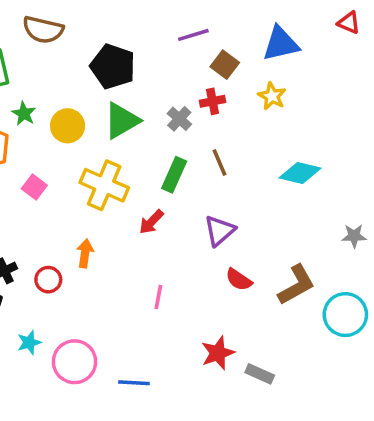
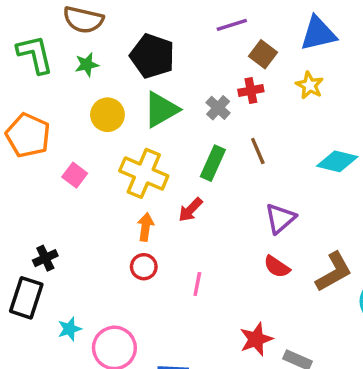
green star: (24, 114) -> (87, 65), moved, turned 30
purple triangle: (220, 231) -> (280, 218), moved
orange arrow: (85, 253) -> (146, 227), moved
red circle: (48, 280) -> (144, 267), moved

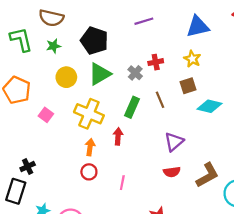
brown square: (263, 54) -> (188, 86), moved, turned 35
red arrow: (190, 210) -> (118, 136), turned 140
red semicircle: (277, 267) -> (172, 172), turned -42

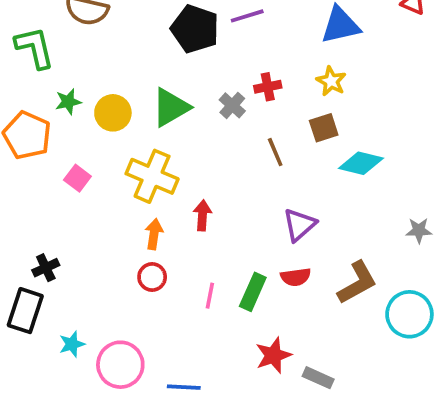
black pentagon: (94, 41) -> (195, 29), moved
green star: (53, 46) -> (68, 102), moved
green rectangle: (132, 107) -> (253, 292), moved

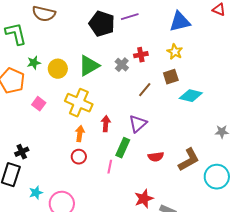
brown line: (275, 152) -> (145, 90), turned 63
purple triangle: (299, 225) -> (138, 124), moved
green rectangle: (253, 292) -> (123, 148), moved

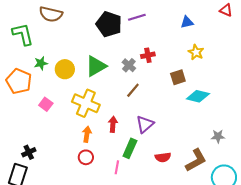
blue triangle: (180, 22) -> (187, 22), size x0.6
yellow star: (175, 52) -> (196, 52), moved
brown line: (145, 90) -> (133, 90), moved
gray star: (222, 132) -> (218, 136), moved

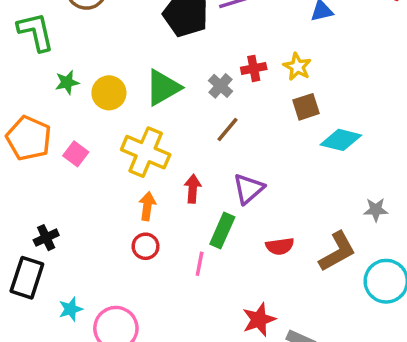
yellow star: (196, 52) -> (297, 67), moved
orange pentagon: (19, 81) -> (29, 138), moved

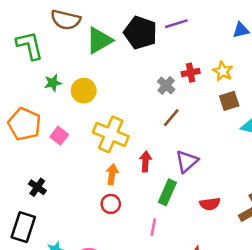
green triangle: (163, 88) -> (99, 40), moved
black cross: (46, 238) -> (37, 187), moved, turned -30
pink line: (200, 264) -> (153, 227), moved

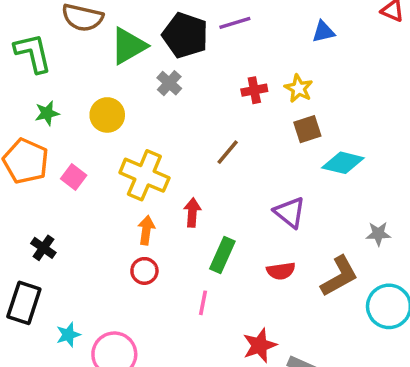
green star: (53, 83) -> (47, 113), moved
gray cross: (166, 85) -> (169, 83), moved
purple triangle: (187, 161) -> (290, 212), moved, turned -40

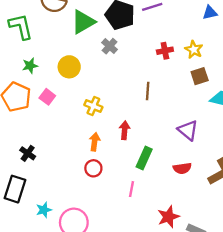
brown line: (228, 152) -> (148, 91), turned -36
yellow cross: (144, 175) -> (93, 106), size x0.6
pink square: (74, 177) -> (47, 97), moved

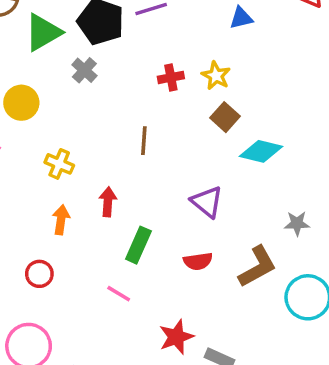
brown square: (200, 76) -> (225, 117), turned -30
red circle: (93, 168) -> (39, 274), moved
pink line: (131, 189) -> (119, 294), turned -70

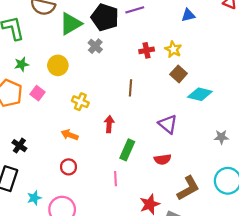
orange arrow: (61, 220) -> (70, 135), moved, turned -77
brown L-shape: (257, 267) -> (188, 188), moved
pink line: (119, 294) -> (116, 179), turned 56

